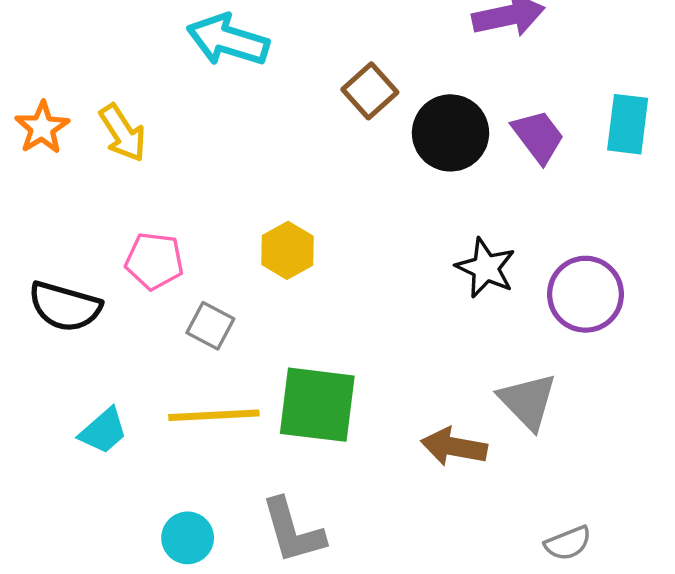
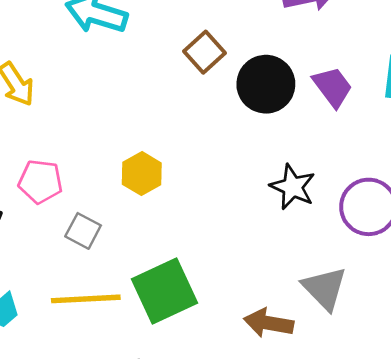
green square: (317, 405) -> (164, 291), turned -32

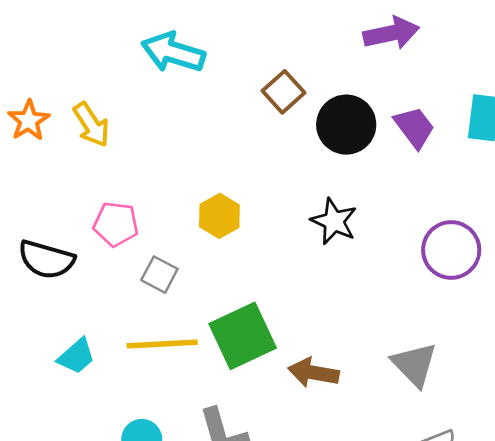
black star: (293, 187) -> (334, 221), moved
gray triangle: (325, 288) -> (414, 364), moved
brown arrow: (269, 323) -> (314, 373), moved

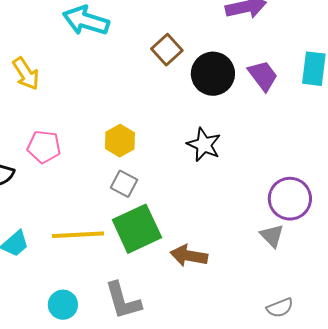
purple circle: (451, 250) -> (290, 199), moved
gray square: (159, 275) -> (124, 184), moved
gray triangle: (414, 364) -> (272, 236), moved, size x0.7

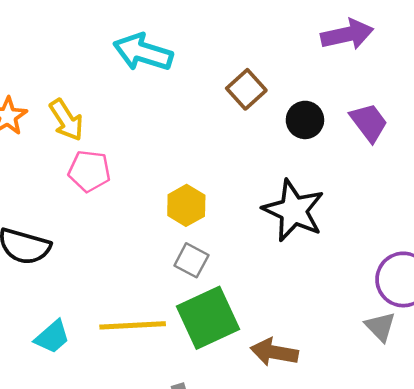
black circle: (213, 74) -> (305, 120), size x0.7
black star: (204, 145) -> (294, 211), size x1.4
pink pentagon: (44, 147) -> (89, 171), moved

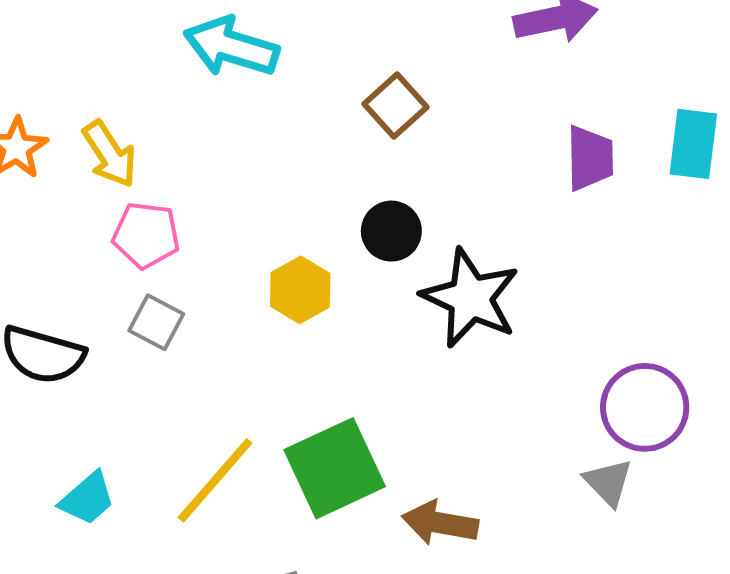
black circle: (305, 120) -> (391, 231), moved
purple trapezoid: (369, 122) -> (590, 158), turned 36
gray square: (191, 260) -> (156, 322), moved
yellow line: (133, 325) -> (215, 480), turned -46

